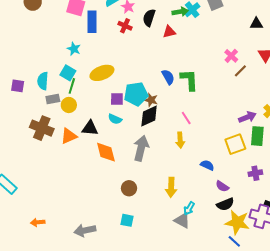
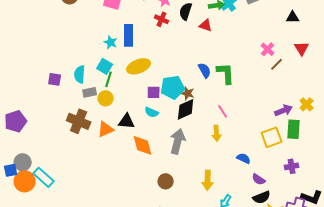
blue rectangle: (92, 22) -> (129, 35), moved
red triangle: (169, 32) -> (206, 25), turned 32

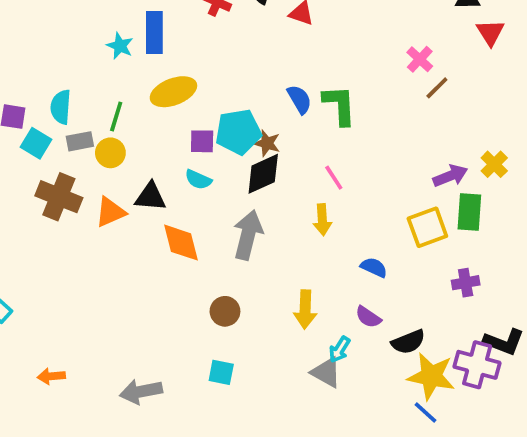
red triangle: (302, 48) -> (490, 33), moved
cyan square: (105, 66) -> (36, 143), moved
purple semicircle: (259, 179) -> (368, 317), moved

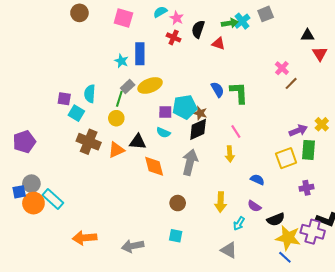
gray rectangle: (80, 141) -> (128, 87), moved, turned -32
gray triangle: (326, 372) -> (229, 250), moved
orange arrow: (51, 376) -> (85, 238), size x1.6

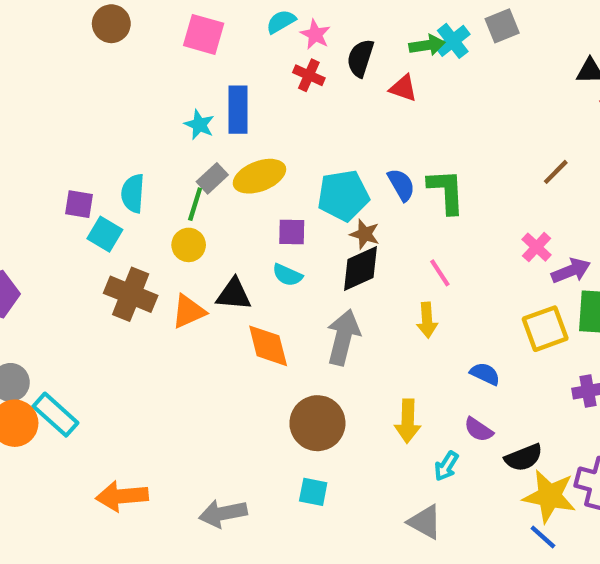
pink cross: (282, 68) -> (537, 247), moved
cyan pentagon: (185, 107) -> (343, 196), moved
brown circle: (178, 203) -> (317, 423), size x1.6

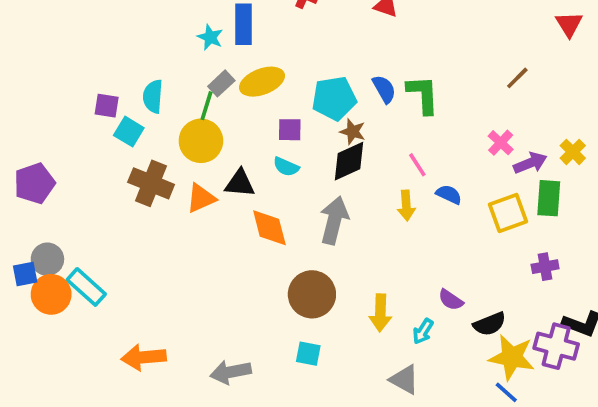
yellow circle: (189, 245) -> (201, 141), size x1.5
blue semicircle: (485, 374) -> (449, 194), moved
yellow arrow: (408, 421) -> (380, 313), moved

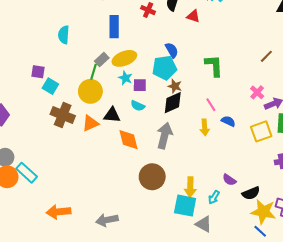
cyan star: (210, 37) -> (125, 78), moved
blue semicircle: (384, 89) -> (172, 50), moved
cyan semicircle: (153, 96) -> (64, 35), moved
cyan square: (308, 354) -> (185, 206), moved, size x1.6

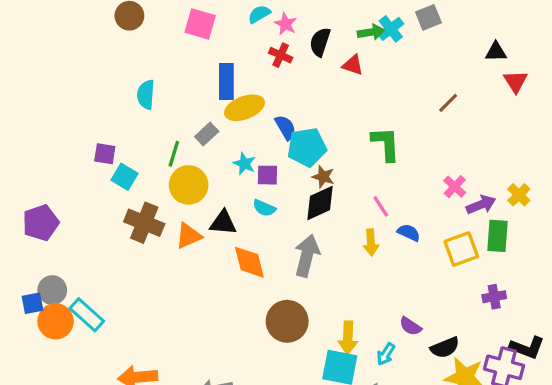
blue semicircle: (172, 50) -> (286, 127), moved
brown line: (266, 56) -> (448, 103), moved
yellow ellipse: (124, 58) -> (244, 108), moved
green line: (94, 72) -> (174, 154), moved

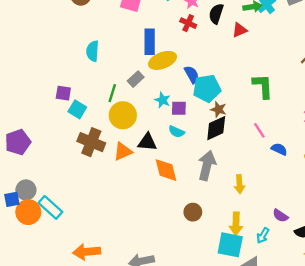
red triangle: (353, 65) -> (240, 30), turned -42
yellow arrow: (371, 242) -> (240, 184), moved
brown circle: (287, 321) -> (193, 212), size x0.6

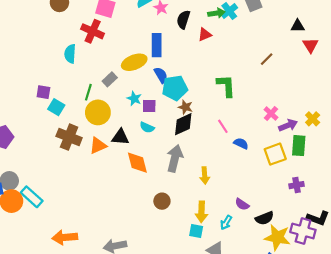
red cross: (188, 23) -> (93, 31), moved, size x1.5
blue rectangle: (150, 42) -> (157, 45), moved
cyan square: (230, 245) -> (196, 231), size x0.6

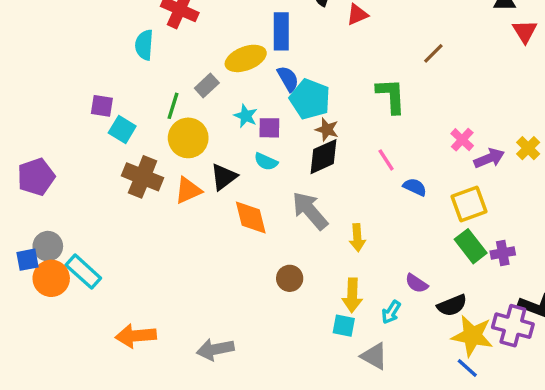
brown line: (267, 59) -> (433, 53), moved
cyan pentagon: (175, 88) -> (310, 99), turned 30
black triangle: (120, 137) -> (224, 177), turned -42
green rectangle: (299, 146) -> (471, 246), moved, turned -42
gray arrow: (175, 158) -> (310, 211), turned -55

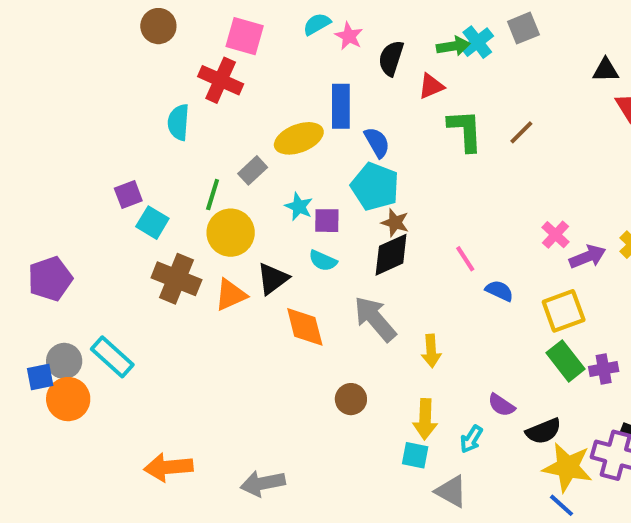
blue semicircle: (288, 79) -> (377, 142), moved
green L-shape: (391, 96) -> (465, 130), moved
purple square: (102, 106) -> (128, 195), turned -30
cyan rectangle: (83, 272) -> (112, 357), moved

